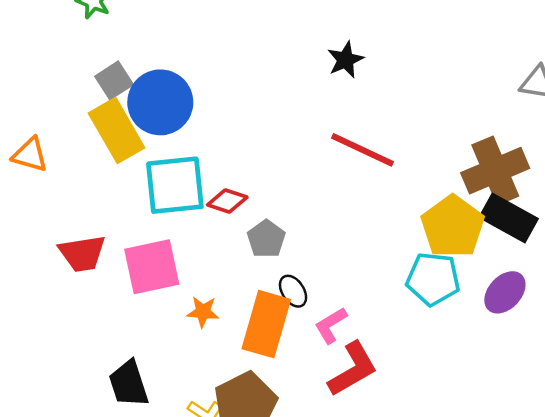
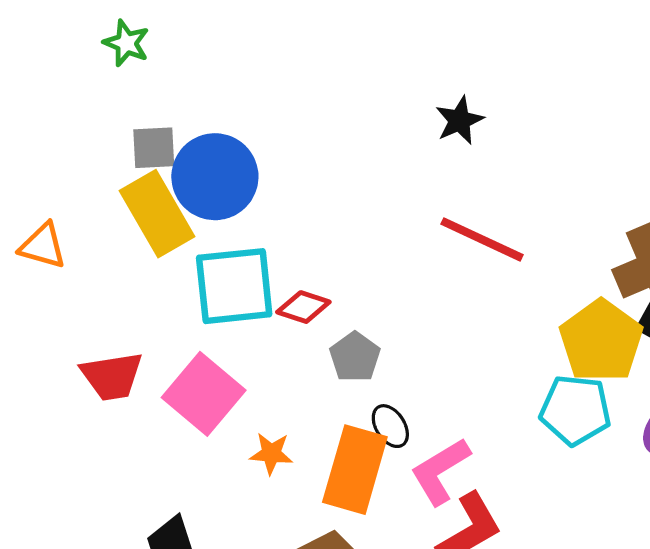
gray square: (114, 80) -> (154, 148), turned 30
pink square: (152, 267) -> (204, 394), turned -38
pink L-shape: (331, 325) -> (440, 471), size x1.4

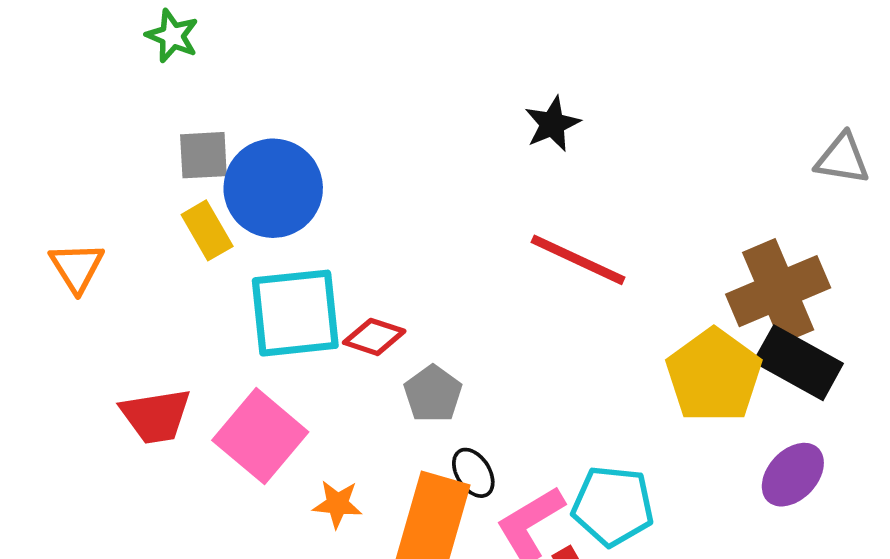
yellow rectangle: (157, 214) -> (207, 230), size x0.6
orange triangle: (43, 246) -> (77, 267), turned 42
cyan pentagon: (575, 410) -> (613, 506), moved

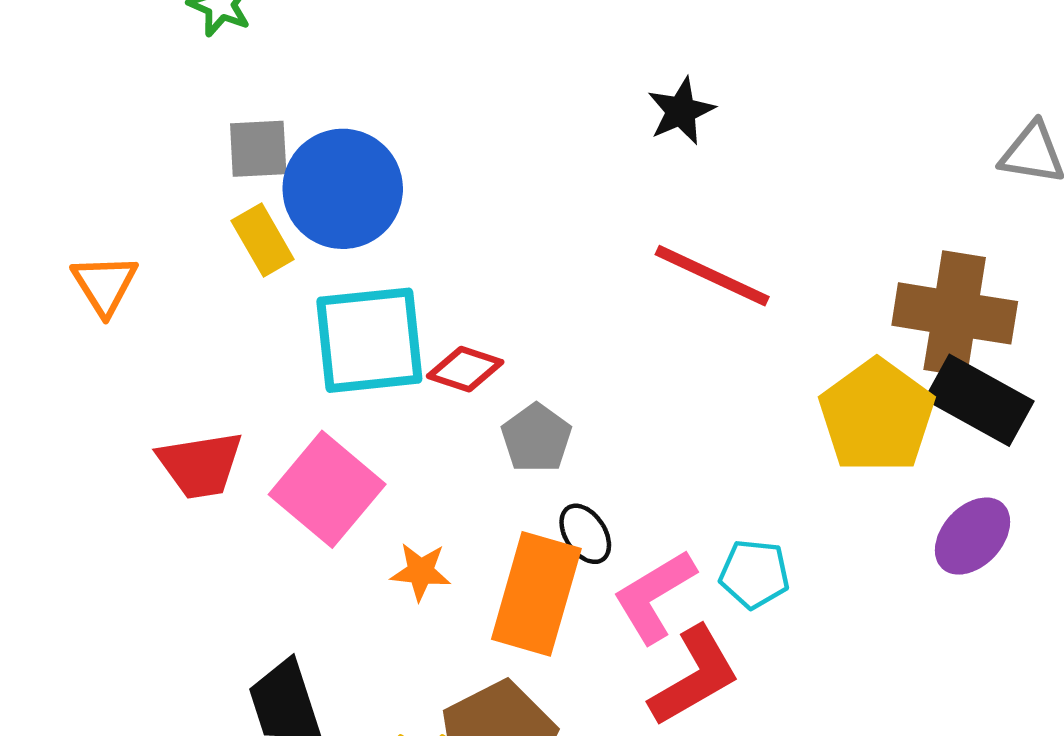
brown cross: (778, 291) -> (955, 313), turned 32
cyan pentagon: (613, 506) -> (754, 574), size x0.7

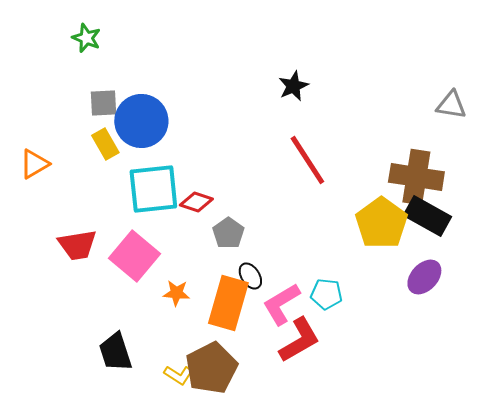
red line: (712, 276) -> (307, 160), turned 32
orange triangle: (105, 285) -> (34, 164), turned 32

